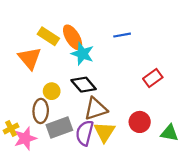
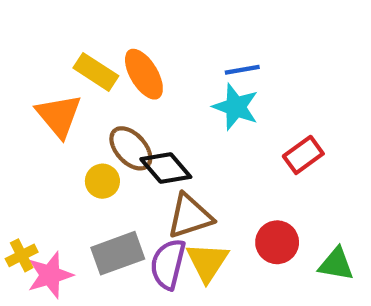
cyan star: (82, 54) -> (236, 107), moved
brown ellipse: (41, 111) -> (131, 148), moved, turned -45

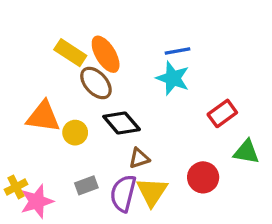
orange triangle: (59, 116) -> (43, 117), moved, turned -42
brown ellipse: (131, 148) -> (96, 83), moved
brown triangle: (190, 216) -> (139, 158), size x0.6
gray rectangle: (118, 253) -> (86, 185), size x0.6
green triangle: (336, 264) -> (246, 152), moved

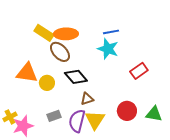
orange ellipse: (106, 54) -> (66, 34), turned -60
green triangle: (246, 152) -> (154, 114), moved

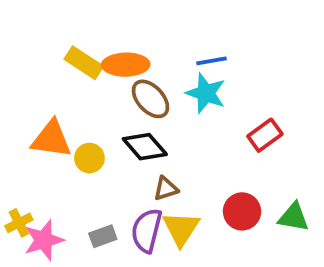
brown ellipse: (60, 52) -> (150, 99), moved
gray rectangle: (54, 116) -> (103, 236), moved

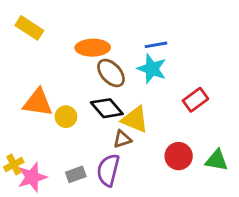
yellow rectangle: (84, 63) -> (29, 28), moved
yellow triangle: (181, 229) -> (135, 119), moved, turned -40

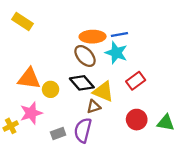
orange ellipse: (93, 48) -> (93, 37), moved
red rectangle: (195, 100) -> (136, 81), moved
pink star: (32, 177) -> (31, 113), moved

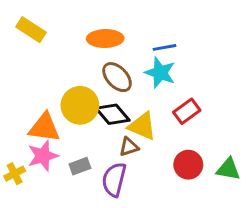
orange ellipse: (93, 37) -> (105, 39), moved
orange triangle: (29, 79) -> (44, 128), moved
yellow circle: (51, 89) -> (80, 105), moved, size x1.6
gray rectangle: (58, 134) -> (80, 166), moved

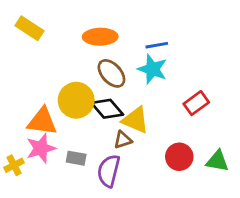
red rectangle: (187, 111) -> (196, 103), moved
gray rectangle: (80, 166) -> (76, 158), turned 30

